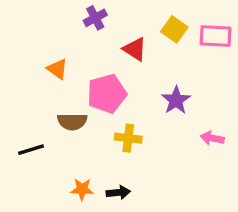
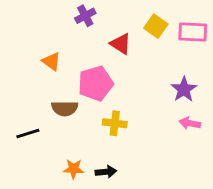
purple star: (176, 100) -> (184, 89), moved

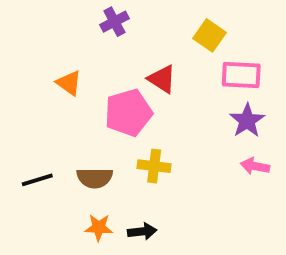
pink rectangle: (193, 32) -> (241, 75), moved
red triangle: (121, 44) -> (162, 79), moved
brown semicircle: (65, 108) -> (95, 178), moved

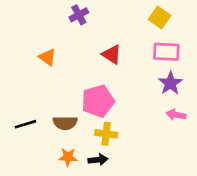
yellow square: (209, 35) -> (159, 18), moved
pink pentagon: (128, 113) -> (98, 101), moved
yellow cross: (154, 166) -> (106, 134), moved

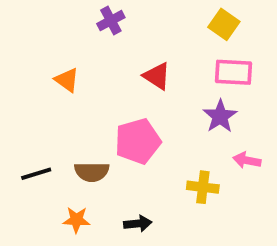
purple star: (170, 83) -> (220, 116), moved
yellow cross: (106, 134) -> (203, 187), moved
orange star: (68, 157) -> (76, 220), moved

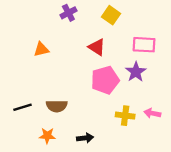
yellow square: (224, 24) -> (111, 15), moved
orange triangle: (67, 80) -> (41, 49), turned -49
pink pentagon: (138, 141) -> (105, 80), moved
pink arrow: (247, 160) -> (152, 113), moved

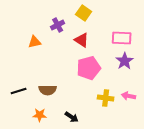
purple cross: (68, 13) -> (58, 25), moved
yellow square: (111, 15) -> (84, 13), moved
purple star: (136, 72) -> (125, 61), moved
black arrow: (85, 138) -> (72, 117), turned 40

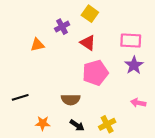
brown semicircle: (48, 90) -> (71, 100), moved
yellow cross: (106, 98) -> (107, 124), moved, turned -35

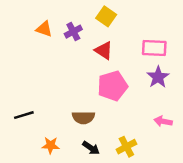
orange triangle: (37, 45) -> (44, 29), moved, turned 32

